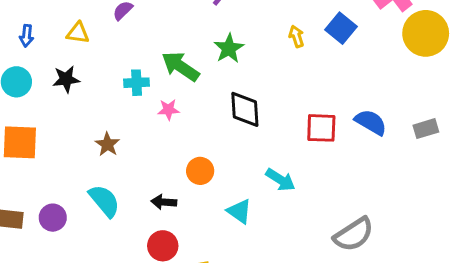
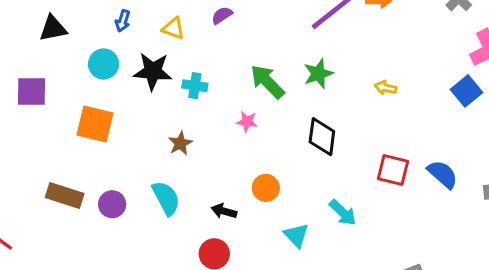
blue square: (341, 28) -> (467, 91), moved
yellow arrow: (296, 36) -> (386, 88), moved, turned -70
black star: (66, 79) -> (153, 71), size x1.4
cyan cross: (137, 83) -> (195, 86), moved

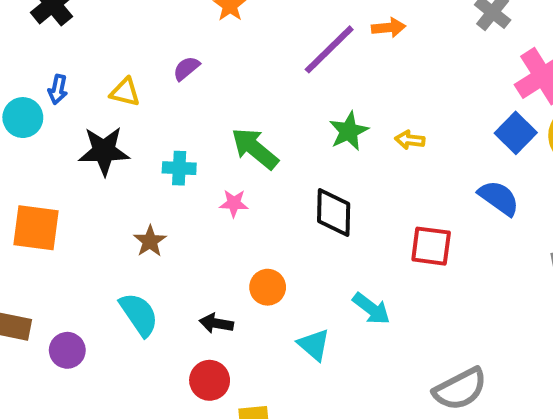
cyan circle: (104, 64) -> (23, 118), moved
green star: (318, 74) -> (349, 131), moved
cyan cross: (195, 86) -> (179, 168), moved
blue semicircle: (443, 174) -> (499, 198), moved
purple circle: (112, 204) -> (67, 350), moved

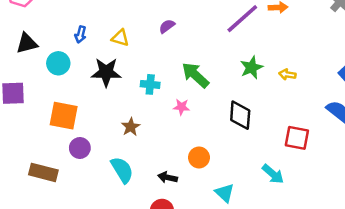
purple semicircle: (186, 68) -> (167, 26), moved
cyan circle: (23, 118) -> (58, 63), moved
cyan arrow: (371, 309) -> (273, 174), moved
purple circle: (67, 350) -> (80, 148), moved

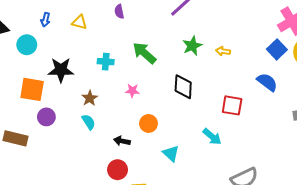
purple semicircle: (167, 26) -> (119, 12), turned -64
black star: (106, 72) -> (61, 70), moved
pink star: (181, 107) -> (132, 91), moved
cyan semicircle: (122, 170) -> (89, 122), moved, size x0.7

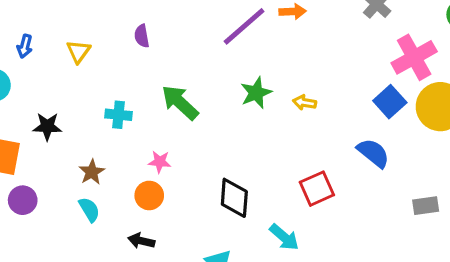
yellow triangle: (79, 22) -> (78, 51), turned 49
black star: (61, 70) -> (47, 126), size x0.7
black diamond: (183, 87) -> (234, 198), moved
red square: (232, 105) -> (317, 189), turned -35
orange circle: (149, 123) -> (149, 195), moved

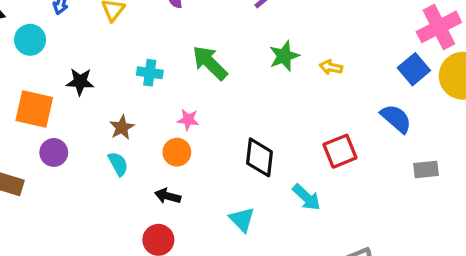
gray rectangle: (426, 206) -> (426, 170), moved

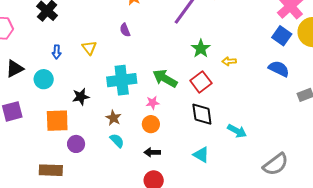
green arrow: (210, 63) -> (165, 78), moved
yellow arrow: (331, 67) -> (229, 61), moved
cyan cross: (150, 73) -> (122, 80), size x1.8
red square: (340, 151) -> (201, 82), moved

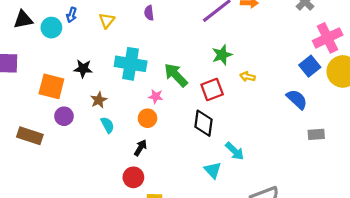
cyan circle: (44, 79) -> (51, 28), moved
brown star: (113, 118) -> (99, 100), moved
black arrow: (152, 152) -> (140, 148), turned 105
cyan triangle: (201, 155) -> (213, 170), moved

